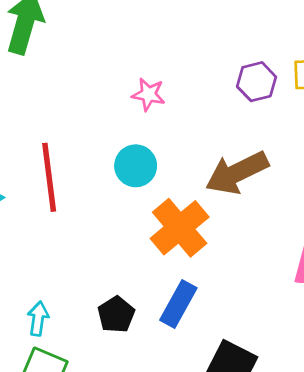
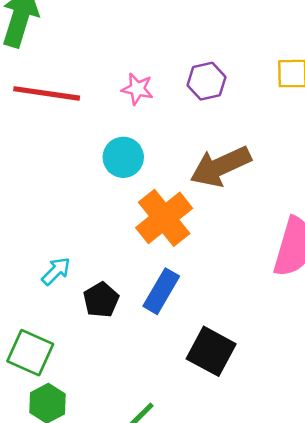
purple hexagon: (257, 82) -> (206, 81), moved
red line: (49, 177) -> (47, 93), moved, turned -76
cyan arrow: (38, 319) -> (56, 271), moved, turned 36

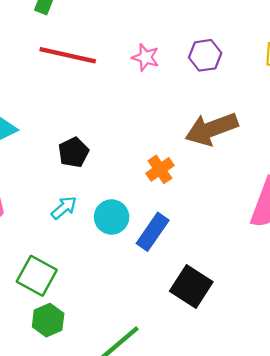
cyan circle: (123, 157) -> (112, 217), moved
orange cross: (164, 218) -> (160, 169), size x0.6
black pentagon: (101, 300) -> (73, 152), moved

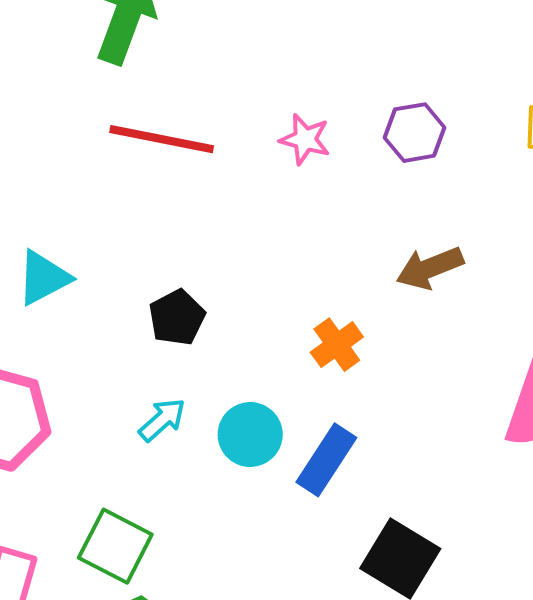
brown arrow: (212, 129) -> (430, 268), size x0.7

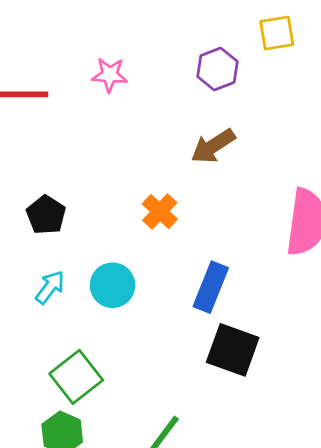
purple hexagon: (415, 133) -> (217, 69), moved
blue rectangle: (326, 460) -> (211, 287), moved
green square: (115, 546) -> (76, 377), moved, turned 36

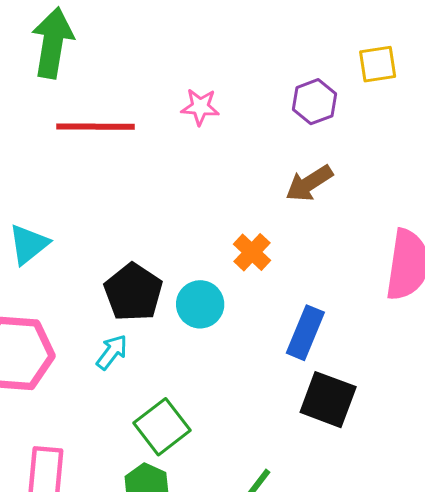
black pentagon: (46, 215) -> (133, 292), moved, size x1.4
cyan circle: (113, 285) -> (200, 304), moved
cyan arrow: (50, 287) -> (112, 352), moved

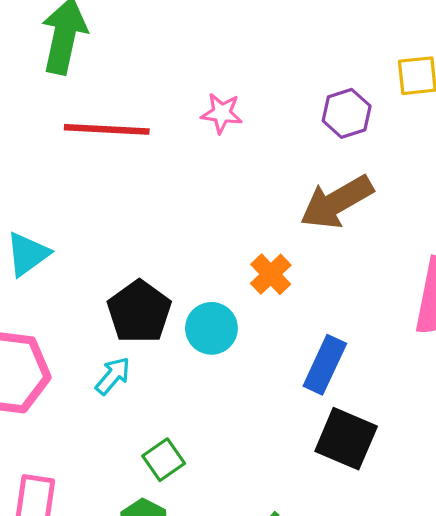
brown arrow: (309, 183) -> (337, 202), size x1.4
green square: (162, 427) -> (164, 460), size x0.7

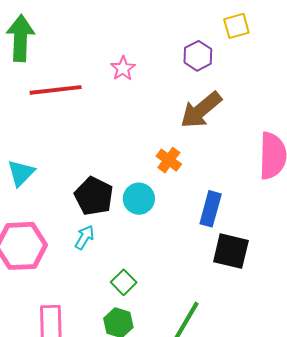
pink star: (222, 113) -> (123, 68), turned -30

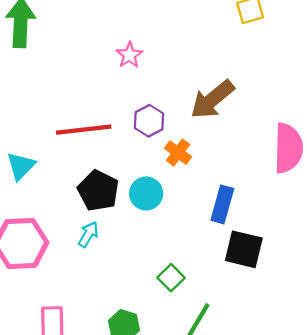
purple hexagon: (198, 56) -> (149, 121), moved
red line: (56, 90) -> (84, 130), moved
green square: (124, 282) -> (171, 278), moved

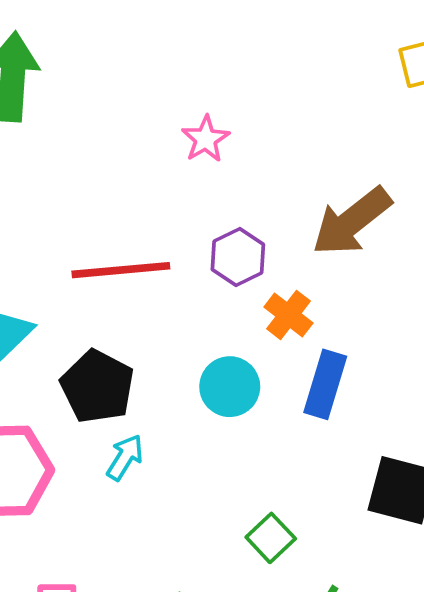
black pentagon: (98, 191) -> (97, 387), moved
blue rectangle: (222, 204) -> (325, 384), moved

